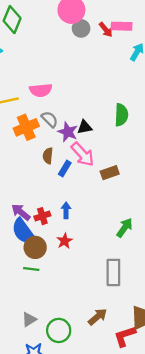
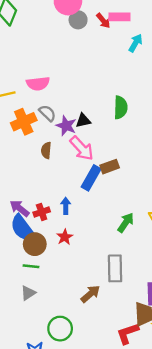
blue rectangle: (65, 168) -> (91, 178), moved, size x1.5
brown arrow: (98, 317) -> (90, 294), moved
gray triangle: (29, 319) -> (28, 293), moved

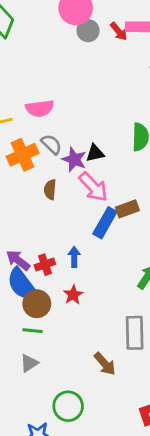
brown arrow: (90, 294) -> (105, 364), turned 90

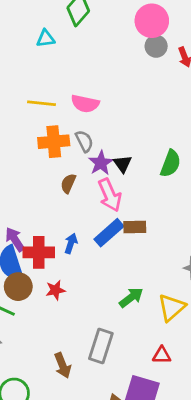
black triangle: (95, 153) -> (122, 164), turned 48
blue arrow: (74, 257) -> (71, 243), moved
red cross: (45, 265) -> (39, 252), size x1.5

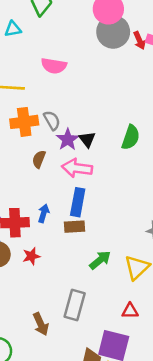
gray circle: (156, 46) -> (113, 32), size x1.6
pink semicircle: (85, 104) -> (54, 66), moved
pink arrow: (110, 195) -> (77, 168), turned 124
brown rectangle: (135, 227) -> (74, 227), moved
blue rectangle: (109, 233) -> (78, 202), turned -36

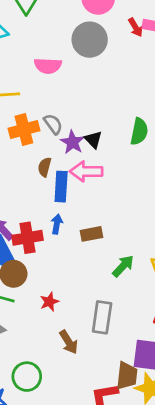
gray circle: (113, 32) -> (90, 40), moved
blue rectangle: (78, 202) -> (61, 187), moved
red star: (31, 256) -> (49, 302), moved

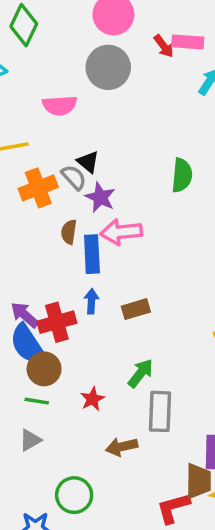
black triangle: (93, 140) -> (88, 162), moved
green arrow: (123, 266) -> (141, 373), moved
brown arrow: (69, 342) -> (122, 447), turned 115

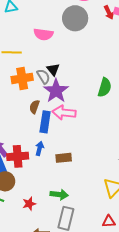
purple star: (100, 197) -> (56, 91), size x1.4
green arrow: (141, 373) -> (59, 195), turned 48

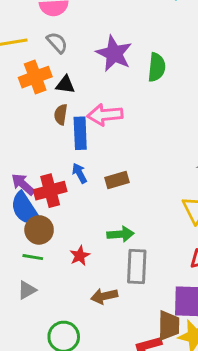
black triangle: (53, 69) -> (65, 85), moved, turned -32
gray semicircle: (43, 76) -> (57, 43), moved
purple star: (56, 91) -> (114, 54), moved
blue arrow: (39, 148) -> (79, 173), turned -32

